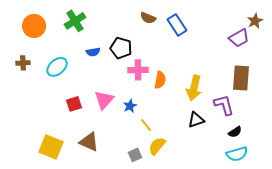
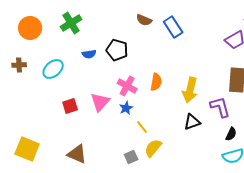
pink cross: (138, 70) -> (127, 86), moved, turned 30
black semicircle: (235, 132) -> (231, 134), turned -32
brown triangle: (89, 142) -> (77, 154), moved
yellow square: (51, 147) -> (27, 149), moved

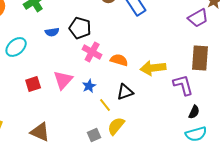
orange semicircle: (156, 82) -> (119, 60), turned -84
pink cross: (127, 86) -> (92, 52), moved
yellow arrow: (190, 90) -> (153, 68), turned 70
black triangle: (192, 122) -> (125, 92), moved

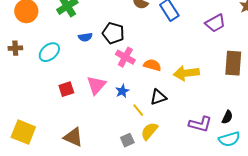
purple trapezoid: (198, 18) -> (215, 23), moved
purple L-shape: (183, 85) -> (200, 124), moved, turned 120

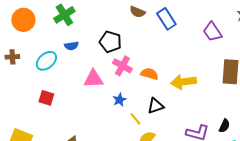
purple trapezoid: (215, 23) -> (212, 32), turned 85
blue semicircle: (85, 37) -> (71, 46), moved
pink triangle: (96, 85) -> (93, 79), moved, turned 45
red square: (66, 89) -> (46, 98), moved, turned 35

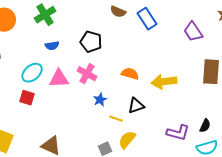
cyan ellipse: (46, 61) -> (32, 73), moved
pink cross: (122, 66) -> (87, 74), moved
pink triangle: (93, 79) -> (59, 79), moved
yellow line: (135, 119) -> (116, 119), turned -32

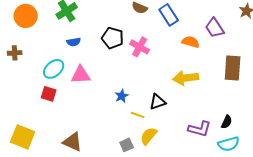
pink cross: (87, 74) -> (140, 47), moved
orange semicircle: (130, 74) -> (191, 42), moved

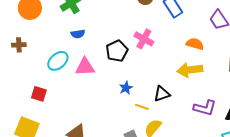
black pentagon: (113, 38) -> (117, 51), moved, turned 30
orange semicircle: (191, 42) -> (195, 44), moved
red square: (49, 94) -> (39, 94), moved
purple L-shape: (200, 129) -> (205, 108), moved

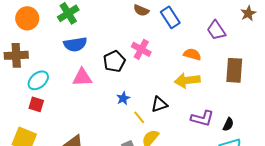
blue semicircle: (78, 34) -> (75, 44), size x1.6
brown cross: (19, 45) -> (16, 55), size x1.6
cyan ellipse: (58, 61) -> (38, 80), moved
yellow line: (142, 107) -> (139, 117), turned 32

